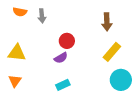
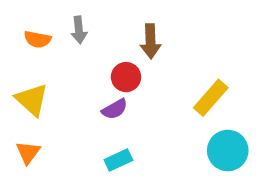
orange semicircle: (20, 12) -> (37, 39), moved
brown arrow: (107, 22) -> (150, 41), moved
yellow triangle: (17, 53) -> (32, 100), turned 36

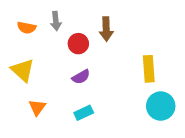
red circle: (126, 77) -> (78, 44), moved
yellow rectangle: (211, 98) -> (149, 69), turned -45
orange triangle: (28, 152) -> (37, 107), moved

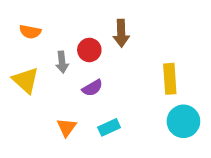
gray arrow: (56, 21) -> (62, 62), moved
orange triangle: (37, 107) -> (67, 127), moved
cyan rectangle: (84, 113) -> (109, 127), moved

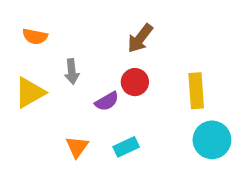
brown arrow: (121, 33) -> (140, 38), turned 40
red circle: (89, 50) -> (135, 82), moved
yellow triangle: (26, 80) -> (30, 93), turned 48

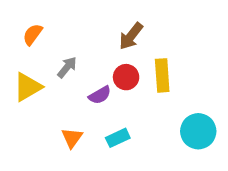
orange semicircle: (35, 36) -> (33, 34), turned 115
gray arrow: (72, 72) -> (67, 67), turned -135
yellow rectangle: (196, 91) -> (162, 75), moved

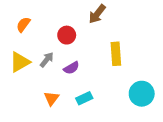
brown arrow: (131, 36) -> (97, 14), moved
gray arrow: (67, 67) -> (47, 60), moved
red circle: (126, 77) -> (67, 35), moved

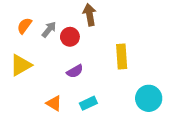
brown arrow: (97, 14) -> (90, 15), moved, turned 132
gray arrow: (47, 60) -> (49, 29), moved
orange triangle: (51, 98) -> (54, 103), turned -35

